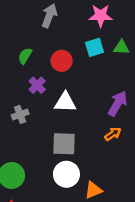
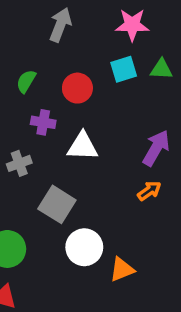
purple cross: (37, 85) -> (43, 122), turned -35
gray square: (64, 144) -> (57, 204), moved, turned 30

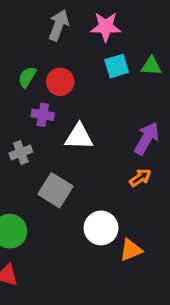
pink star: (132, 25) -> (106, 27), moved
red circle: (77, 88) -> (60, 82), moved
white circle: (84, 247) -> (101, 228), moved
orange triangle: (122, 270) -> (131, 250), moved

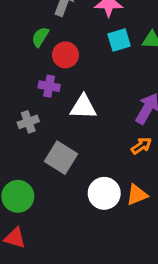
green semicircle: (27, 77) -> (40, 37), moved
orange triangle: (131, 250) -> (137, 195), moved

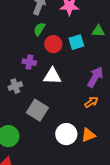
green semicircle: (40, 37) -> (39, 29), moved
cyan square: (119, 40) -> (76, 42), moved
red circle: (65, 55) -> (53, 44), moved

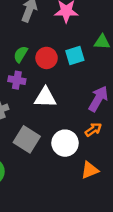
green semicircle: (39, 29) -> (21, 54), moved
white circle: (66, 134) -> (65, 143), moved

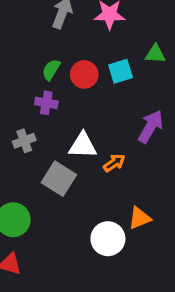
white triangle: (45, 97) -> (83, 146), moved
orange arrow: (93, 129) -> (114, 163), moved
white circle: (65, 143) -> (108, 239), moved

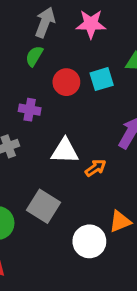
green semicircle: (51, 70) -> (34, 56), moved
gray square: (59, 179) -> (43, 206), moved

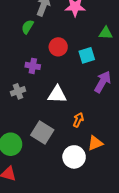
green semicircle: (34, 56) -> (27, 27), moved
cyan square: (102, 79) -> (87, 55), moved
orange arrow: (95, 168) -> (78, 120), moved, turned -32

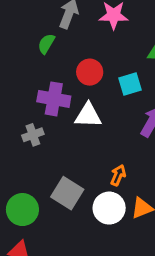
purple cross: (33, 66) -> (54, 99), size x1.5
white triangle: (57, 95) -> (88, 115), moved
white circle: (74, 157) -> (109, 208), moved

